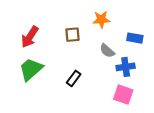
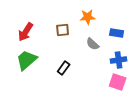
blue cross: (126, 67) -> (119, 60), moved
pink square: (123, 95) -> (118, 82), moved

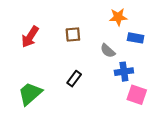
orange star: (88, 17) -> (118, 17), moved
green trapezoid: (27, 60) -> (30, 94), moved
blue cross: (119, 60) -> (124, 72), moved

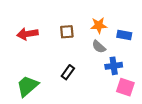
orange star: (118, 17) -> (99, 25), moved
red arrow: (30, 37) -> (27, 34), turned 48

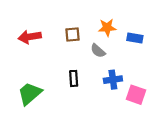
gray semicircle: (99, 47) -> (98, 51), moved
blue cross: (114, 66) -> (113, 80), moved
black rectangle: (68, 72) -> (74, 78), turned -40

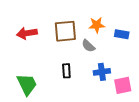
brown square: (72, 35) -> (65, 31), size x1.6
green trapezoid: (30, 94) -> (27, 84), turned 105
pink square: (136, 95) -> (123, 85), turned -30

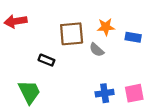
red arrow: (27, 33) -> (16, 21), moved
black rectangle: (66, 71) -> (46, 60), moved, turned -64
blue cross: (102, 72) -> (105, 93), moved

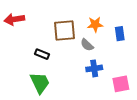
blue rectangle: (133, 37) -> (120, 34), turned 72
green trapezoid: (29, 92) -> (40, 83), moved
blue cross: (105, 93) -> (94, 68), moved

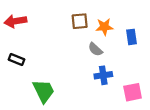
brown square: (64, 31) -> (80, 21), moved, size x0.7
black rectangle: (42, 54) -> (16, 60), moved

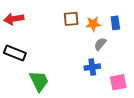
blue rectangle: (131, 37) -> (115, 23), moved
gray semicircle: (95, 49) -> (100, 44), moved, turned 88
black rectangle: (16, 60) -> (15, 53), size x1.5

